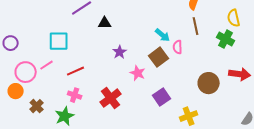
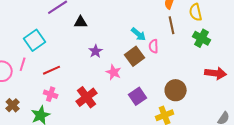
yellow semicircle: (234, 18) -> (196, 12), moved
cyan square: (59, 41) -> (35, 40), turned -35
pink line: (47, 65) -> (23, 64), turned -40
brown circle: (209, 83) -> (176, 90), moved

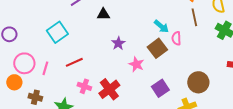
pink line: (23, 64) -> (45, 68), moved
pink cross: (51, 94) -> (84, 86), moved
brown cross: (13, 105) -> (35, 97), turned -32

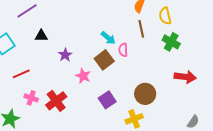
black triangle: (103, 14) -> (41, 36), moved

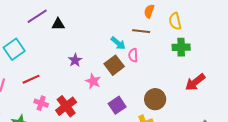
brown line: (141, 29) -> (141, 31), moved, turned -72
black triangle: (41, 36) -> (58, 24), moved
green cross: (171, 42) -> (181, 47), turned -30
red arrow: (185, 77) -> (195, 82), turned 135

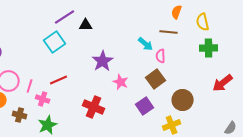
cyan square: (14, 49) -> (55, 42), moved
purple star: (75, 60) -> (103, 61), size x1.5
brown square: (114, 65) -> (156, 79), moved
pink cross: (41, 103) -> (43, 99), moved
red cross: (66, 106) -> (94, 107), turned -30

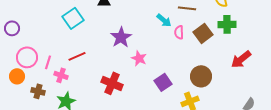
brown square: (156, 79) -> (203, 33), moved

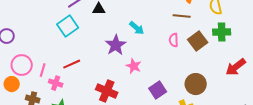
cyan arrow: (164, 20) -> (137, 28), moved

